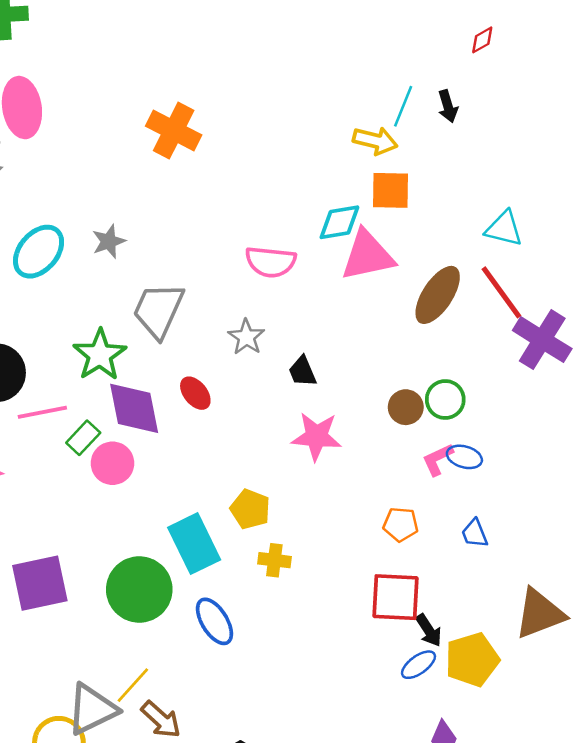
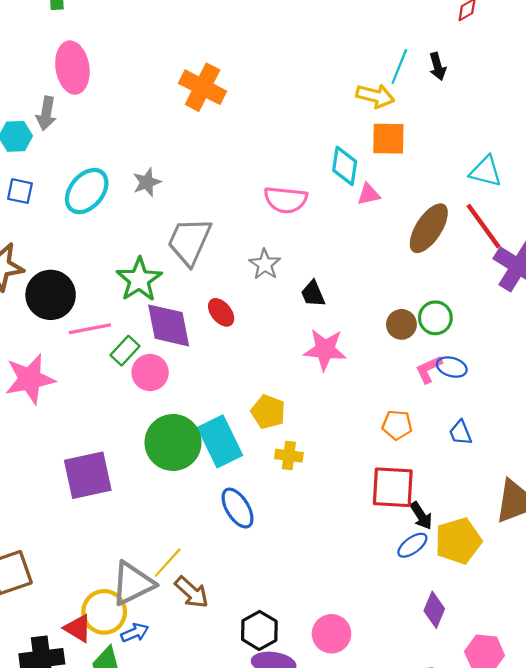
cyan diamond: (339, 222) -> (345, 166), turned -72
pink triangle: (367, 255) -> (369, 194), size x0.5
green circle: (139, 589) -> (173, 442), moved

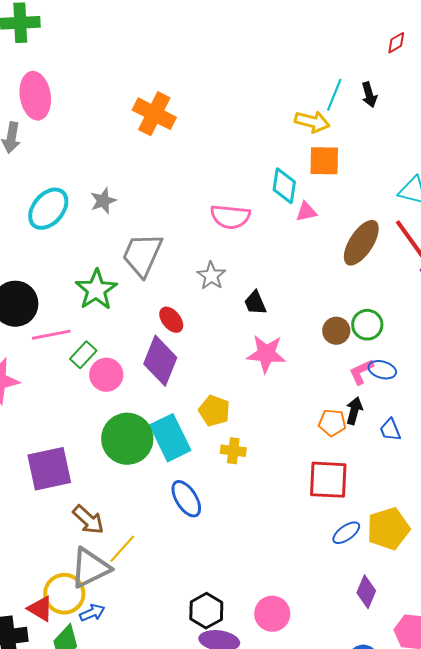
purple diamond: (169, 325) -> (160, 361), moved, turned 33
black arrow: (421, 516) -> (354, 411), moved, turned -132
brown arrow: (192, 592) -> (88, 520), moved

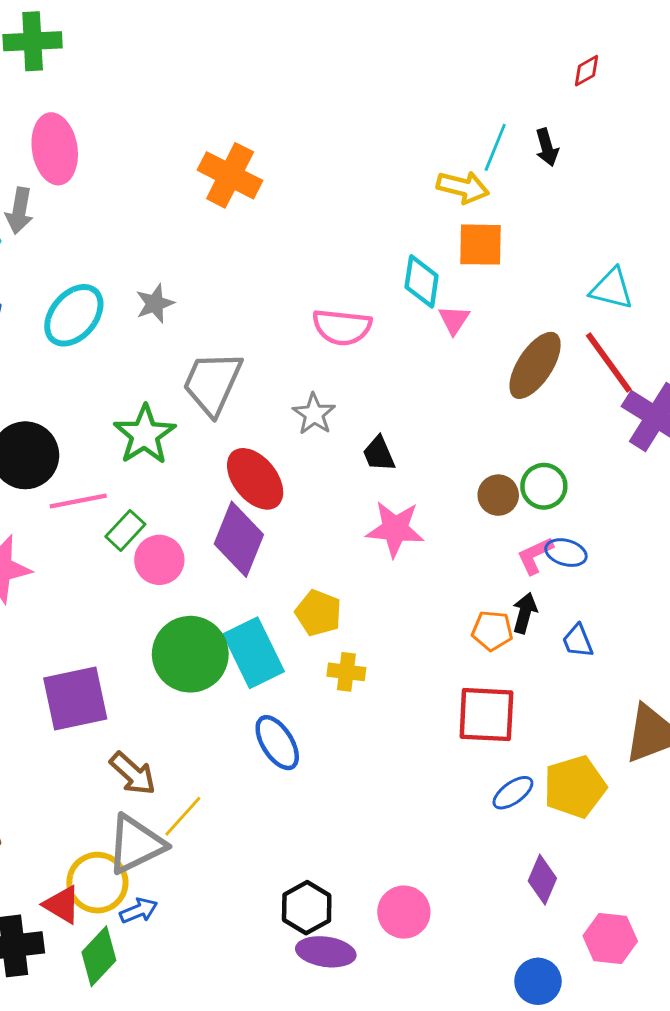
pink triangle: (306, 212) -> (454, 320), turned -45
red ellipse: (171, 320) -> (255, 479), size x1.6

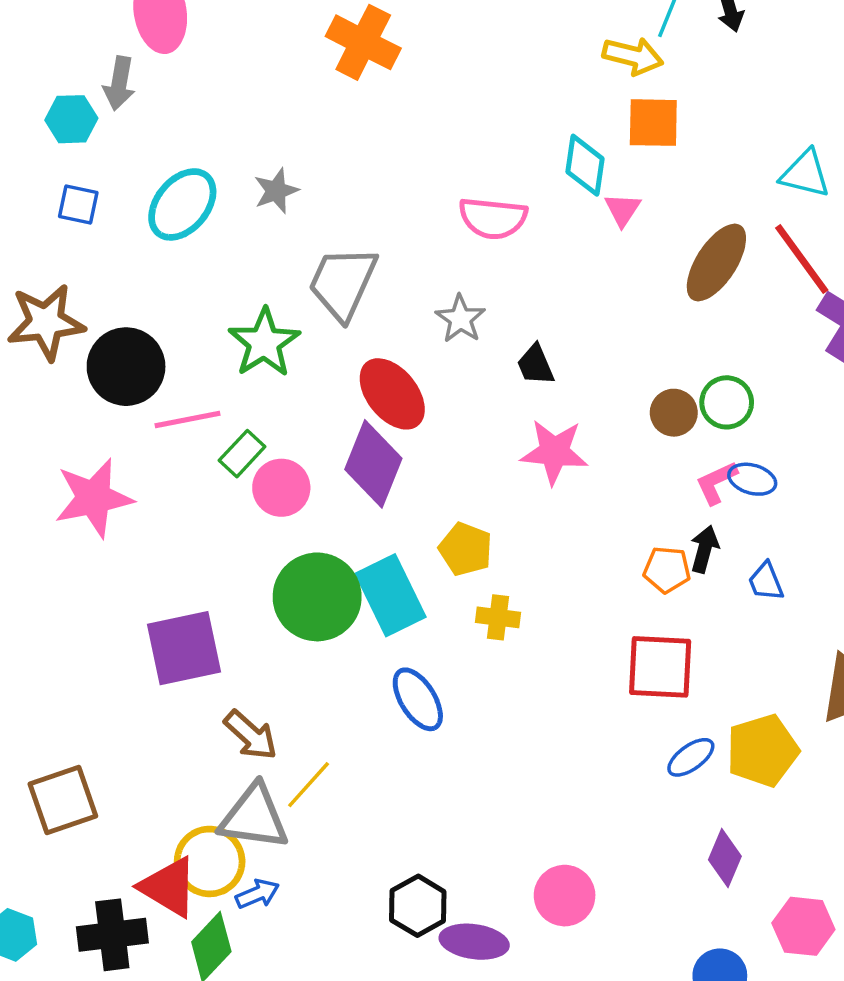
gray triangle: (136, 844) -> (254, 817), turned 34
red triangle: (62, 905) -> (169, 887), size x1.4
black hexagon: (307, 908) -> (418, 906), moved

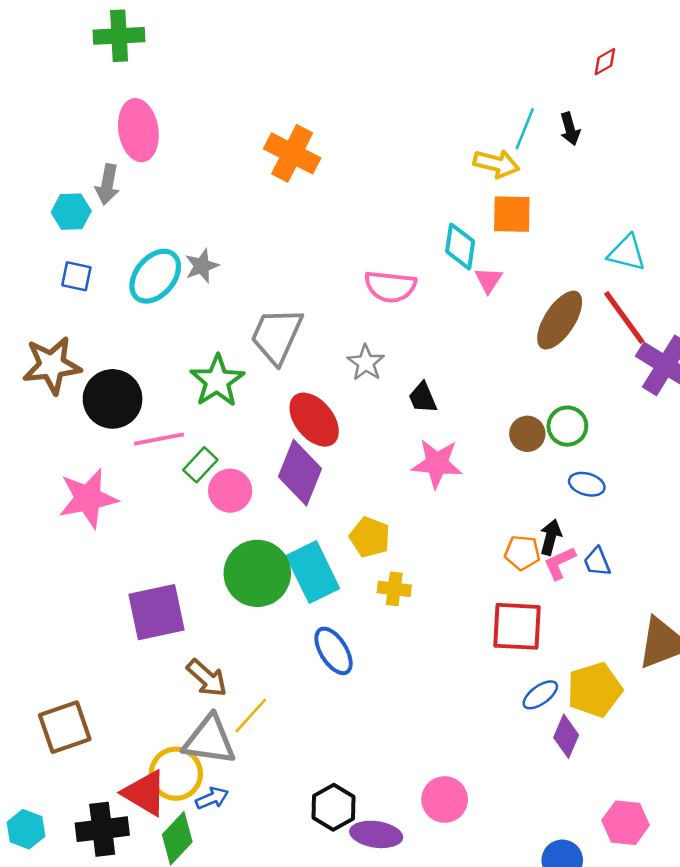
gray star: (276, 191) -> (202, 266), moved
pink L-shape: (716, 483) -> (560, 563), moved
purple diamond: (725, 858) -> (566, 736), moved

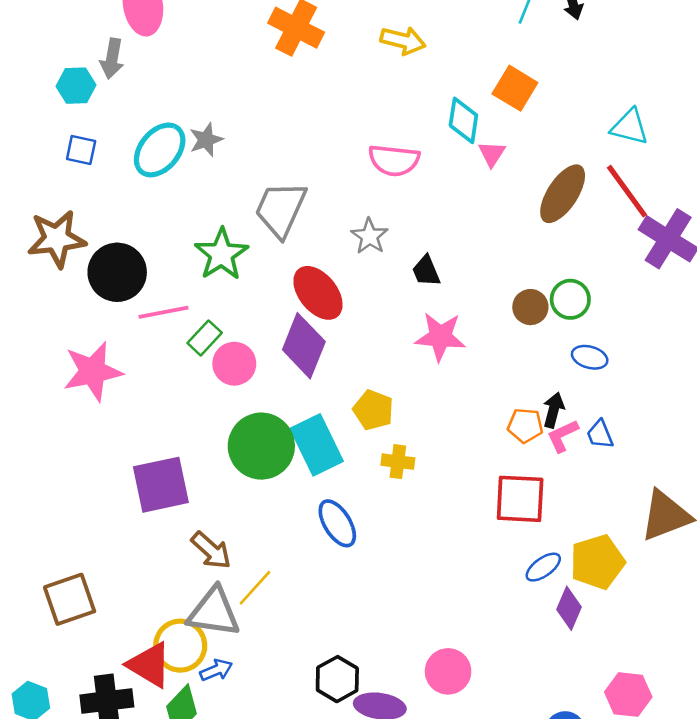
yellow arrow: (496, 164) -> (403, 41), moved
orange square: (512, 214) -> (515, 88), turned 30

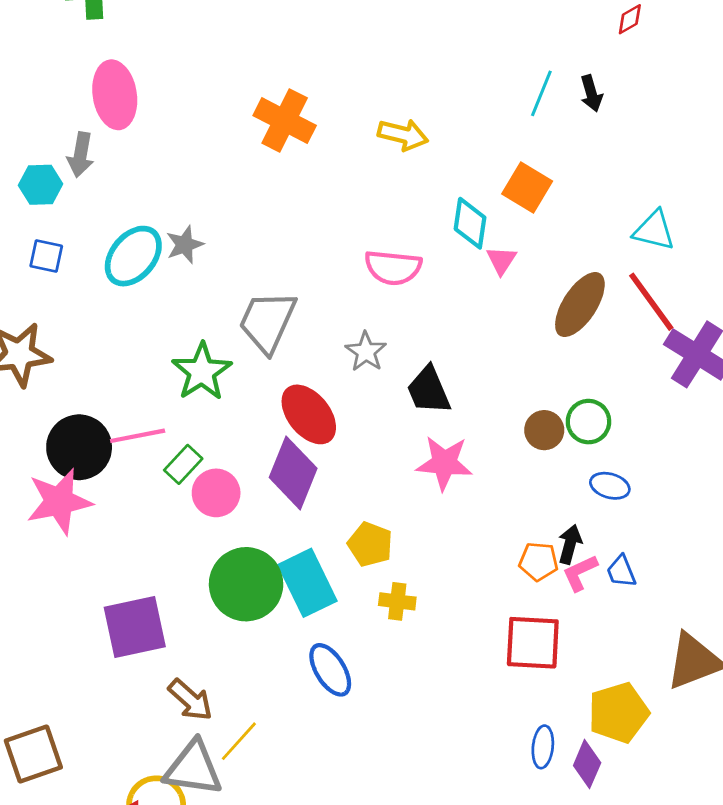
black trapezoid: (426, 271) -> (429, 390), size x1.4
black circle: (117, 272) -> (79, 447), moved
blue ellipse: (543, 567) -> (543, 747), moved, turned -48

